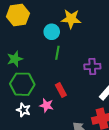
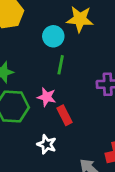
pink star: (46, 105) -> (47, 97), moved
white star: (23, 110) -> (47, 144), moved

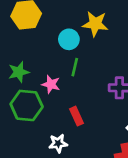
pink star: (47, 97) -> (51, 84), moved
white star: (47, 144) -> (58, 143), turned -30

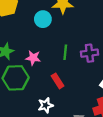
green line: (75, 67) -> (65, 52), moved

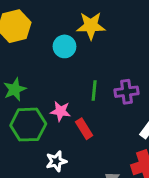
pink star: (33, 58) -> (60, 111), moved
white star: (46, 105) -> (56, 161), moved

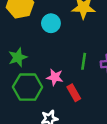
cyan circle: (64, 46) -> (51, 23), moved

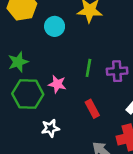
red rectangle: (74, 93) -> (92, 109), moved

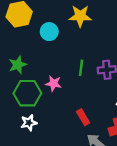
red rectangle: (92, 109) -> (83, 117), moved
white star: (50, 128) -> (29, 123), moved

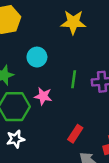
cyan circle: (49, 32) -> (37, 57), moved
red rectangle: (83, 117) -> (75, 134), turned 63

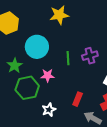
cyan circle: (37, 57) -> (37, 47), size x1.5
white star: (16, 139) -> (49, 110), moved

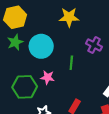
purple cross: (90, 56) -> (94, 45), moved, turned 35
green star: (15, 66) -> (15, 42), moved

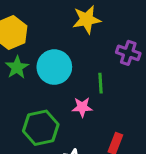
pink star: (47, 77) -> (82, 107), moved

